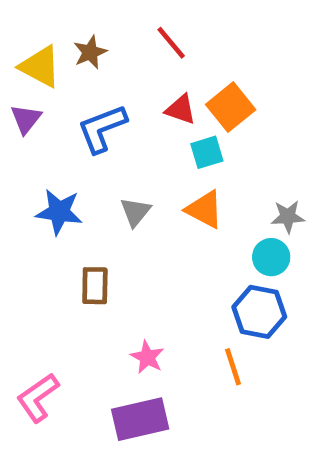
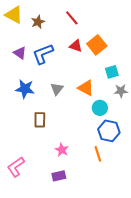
yellow triangle: (40, 67) -> (14, 15), moved
purple triangle: (26, 119) -> (20, 53), moved, turned -32
cyan square: (207, 152) -> (112, 72), moved
cyan circle: (271, 257) -> (100, 108), moved
purple rectangle: (140, 419) -> (59, 176), size x0.6

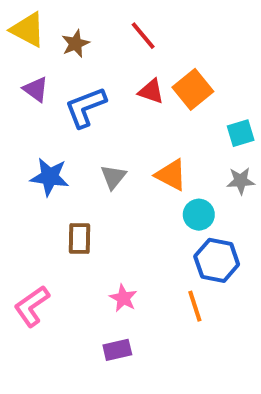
purple triangle: (20, 53) -> (36, 89), moved
cyan square: (112, 72) -> (241, 133), moved
pink L-shape: (16, 167) -> (32, 306), moved

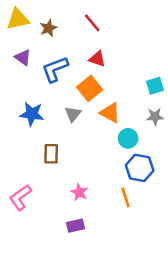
yellow triangle: (28, 30) -> (18, 19), turned -40
orange square: (193, 89) -> (90, 88), moved

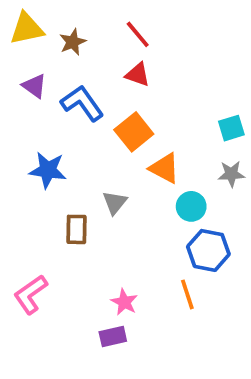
red triangle: (97, 59) -> (138, 75), moved
blue L-shape: (55, 69) -> (82, 103), turned 76
gray triangle: (73, 114) -> (115, 203), moved
pink star: (79, 192) -> (124, 302), moved

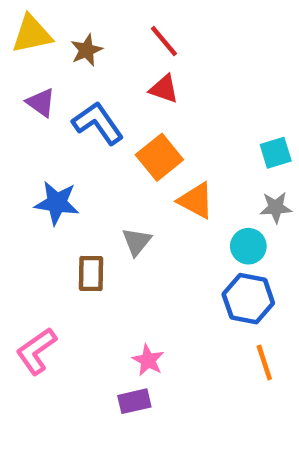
cyan circle: (191, 206) -> (248, 246), moved
orange line: (187, 294) -> (264, 362), moved

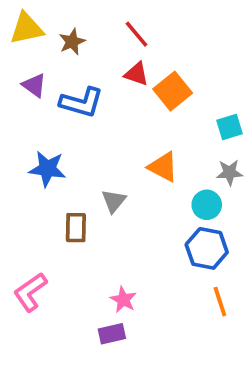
blue L-shape: (98, 123) -> (82, 102), turned 141
orange square: (159, 157) -> (173, 91), moved

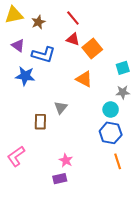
orange triangle: (163, 167) -> (84, 79), moved
blue star: (47, 169) -> (25, 76), moved

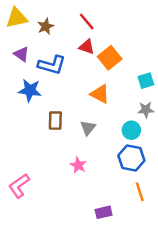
gray triangle: (61, 107) -> (88, 128), moved
brown rectangle: (40, 122) -> (55, 121), moved
pink star: (66, 160) -> (78, 165), moved
purple rectangle: (60, 179) -> (104, 212), moved

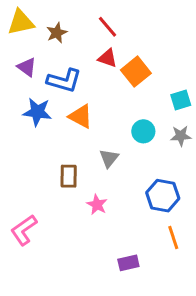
orange triangle: (100, 94) -> (81, 116), moved
brown rectangle: (55, 121) -> (69, 176), moved
cyan circle: (131, 130) -> (143, 131), moved

